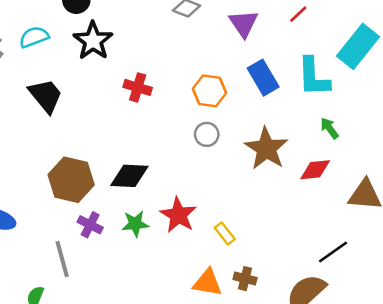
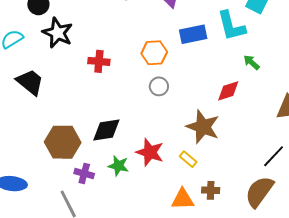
blue rectangle: (263, 78) -> (193, 34), turned -60
brown star: (266, 149) -> (203, 127), moved
red diamond: (315, 170) -> (228, 91), moved
green star: (135, 224) -> (118, 166), turned 30

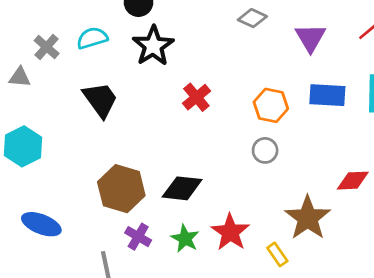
red cross: (99, 61) -> (196, 97), turned 30

